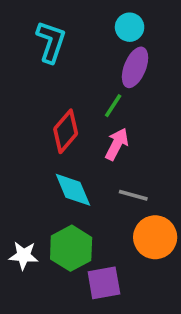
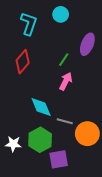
cyan circle: (130, 27) -> (61, 14), moved
purple ellipse: (135, 67) -> (87, 44), moved
red diamond: (66, 131) -> (23, 62), moved
gray line: (133, 195) -> (65, 121), moved

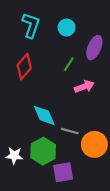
cyan circle: (61, 14) -> (67, 28), moved
pink arrow: (66, 81) -> (84, 87), moved, turned 42

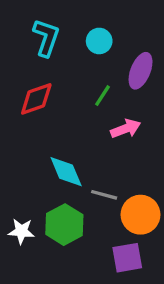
red diamond: (24, 66) -> (36, 99), turned 30
purple square: (63, 172) -> (127, 258), moved

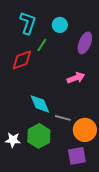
green line: (102, 96) -> (42, 45), moved

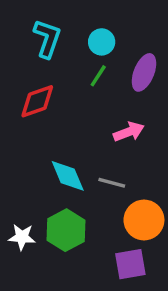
green line: (42, 45) -> (98, 76), moved
gray line: (63, 118) -> (112, 183), moved

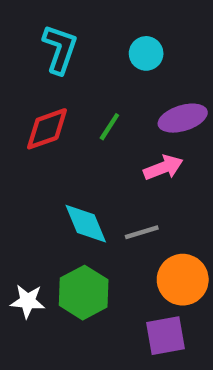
cyan circle: (102, 42) -> (146, 53), moved
purple ellipse: (144, 72) -> (183, 118), moved, turned 51
green line: (98, 76) -> (109, 127), moved
gray line: (112, 183) -> (142, 232), turned -32

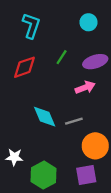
cyan circle: (146, 53) -> (89, 22), moved
green line: (109, 127) -> (62, 57), moved
green hexagon: (84, 293) -> (44, 175), moved

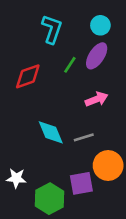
cyan L-shape: (31, 26) -> (52, 29), moved
purple ellipse: (95, 62) -> (97, 56), moved, turned -40
purple square: (86, 175) -> (81, 183), moved

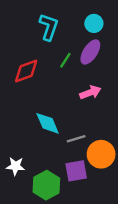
gray line: (84, 137) -> (76, 139), moved

